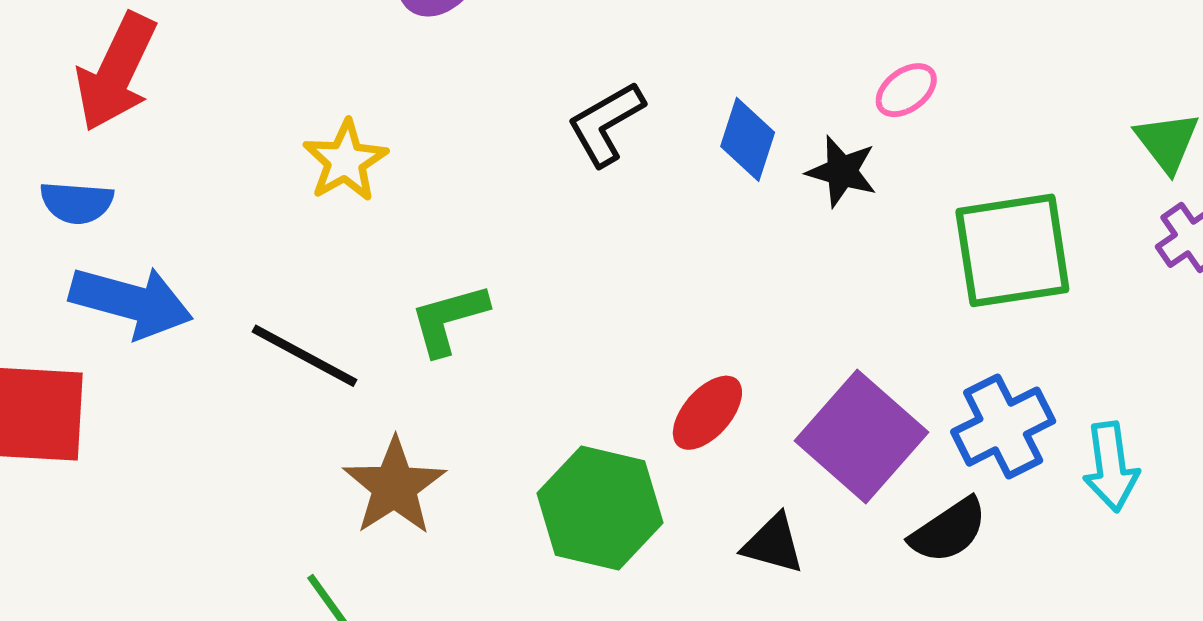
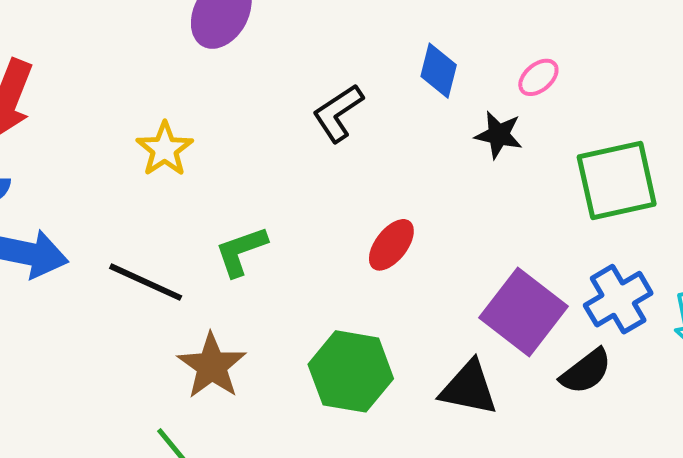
blue diamond: (748, 139) -> (439, 71), moved
red ellipse: (707, 413) -> (391, 245), moved
black triangle: (773, 544) -> (469, 388), size x1.4

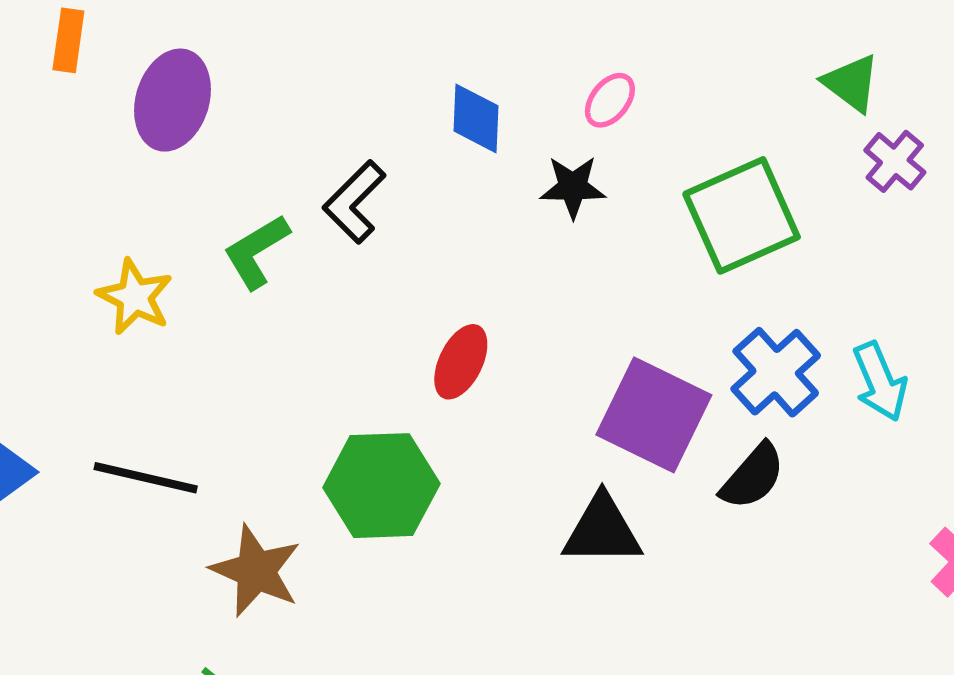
green L-shape: (241, 251) -> (256, 252), moved
green hexagon: (351, 371) -> (381, 486), moved

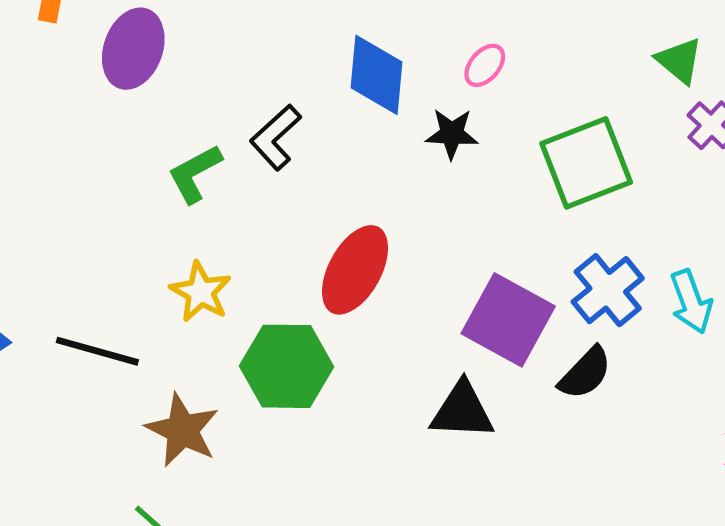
blue diamond: (476, 118) -> (376, 75), size x1.4
yellow star: (135, 297) -> (201, 292), moved
red ellipse: (461, 362) -> (355, 270), size x1.5

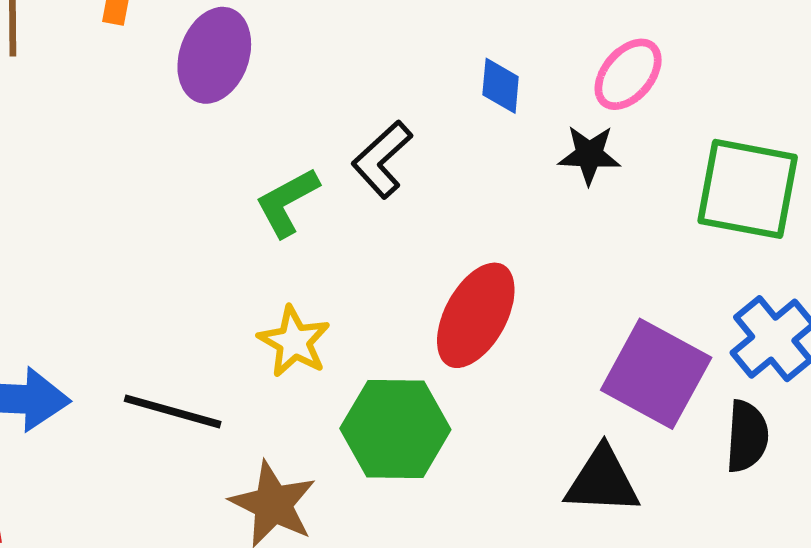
pink ellipse: (485, 65) -> (628, 74), size x1.4
blue diamond: (376, 75) -> (501, 86), size x0.6
green square: (586, 163) -> (748, 189), turned 32
black semicircle: (585, 373) -> (747, 436), turned -40

